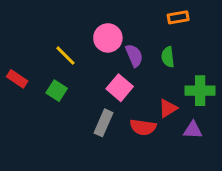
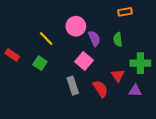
red triangle: (168, 108) -> (118, 75), turned -32
gray rectangle: (103, 123) -> (73, 86), turned -42
red semicircle: (143, 127) -> (100, 89), turned -132

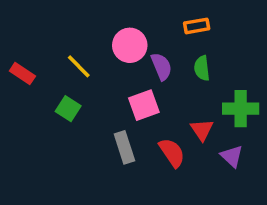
orange rectangle: (125, 12) -> (197, 26), moved
red rectangle: (12, 55) -> (22, 73), moved
pink square: (84, 61) -> (144, 105), turned 30
purple triangle: (135, 91) -> (232, 156), turned 40

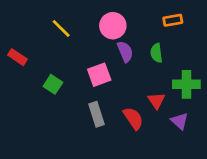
orange rectangle: (197, 26) -> (173, 20), moved
pink circle: (130, 45) -> (113, 26), moved
yellow line: (79, 66) -> (61, 28), moved
pink square: (144, 105) -> (99, 75), moved

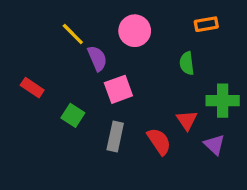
purple semicircle: (125, 52) -> (97, 58), moved
red rectangle: (18, 57) -> (32, 88), moved
green square: (53, 84) -> (73, 115), moved
gray rectangle: (97, 114) -> (115, 136), turned 30

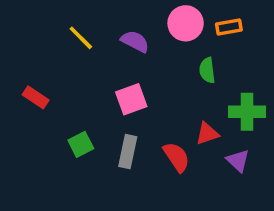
pink circle: (135, 31) -> (186, 23), moved
purple semicircle: (97, 58) -> (135, 41), moved, turned -40
green square: (73, 115) -> (81, 144), moved, turned 30
red triangle: (187, 120) -> (207, 133), turned 45

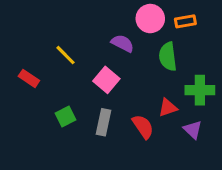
yellow line: (81, 38) -> (66, 55), moved
purple semicircle: (135, 41) -> (123, 43), moved
green semicircle: (207, 70) -> (168, 57), size x1.4
pink square: (131, 99) -> (106, 80), turned -30

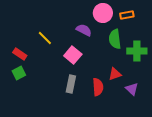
green cross: (200, 90) -> (137, 51), moved
green square: (66, 116) -> (19, 73), moved
red semicircle: (143, 127) -> (98, 87), turned 30

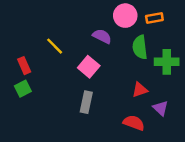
red rectangle: (20, 54) -> (24, 66), turned 32
red semicircle: (98, 87) -> (134, 123), moved, turned -66

